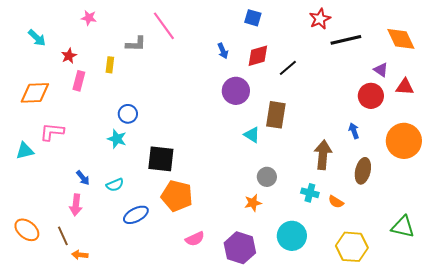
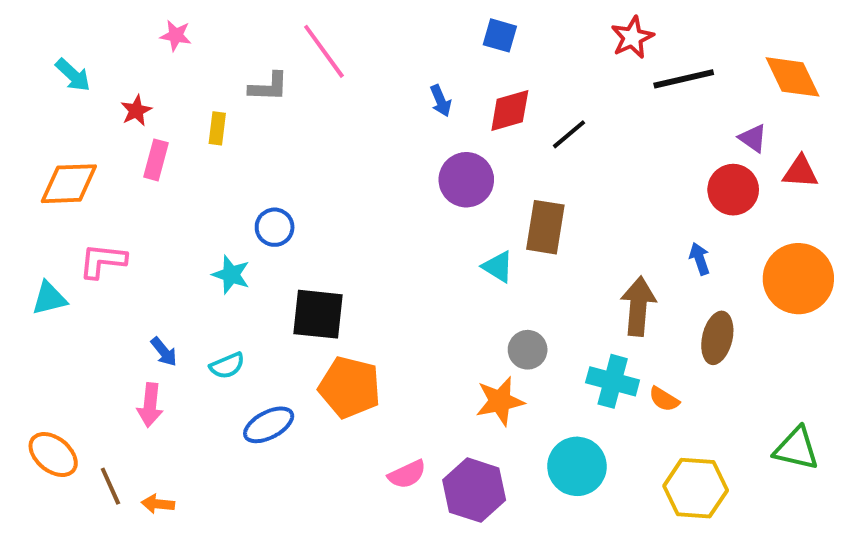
blue circle: (128, 114) -> (275, 227), moved
cyan cross: (310, 193) -> (613, 381), size x1.4
orange star: (253, 203) -> (500, 401), size x1.4
brown line: (63, 236) -> (110, 486), moved
pink semicircle: (195, 239) -> (407, 474), moved

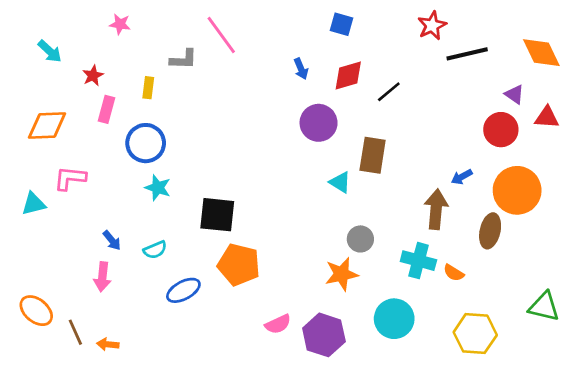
blue circle: (275, 227) -> (146, 143), moved, size x1.5
blue arrow: (700, 259) -> (462, 177), moved, turned -100
orange circle: (798, 279) -> (517, 190), moved

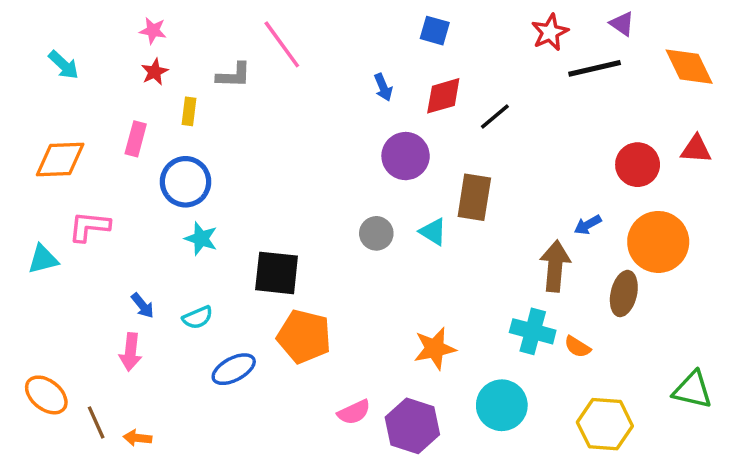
red star: (93, 76) -> (155, 72), moved
purple triangle: (514, 94) -> (622, 24), moved
gray circle: (360, 239) -> (376, 233), moved

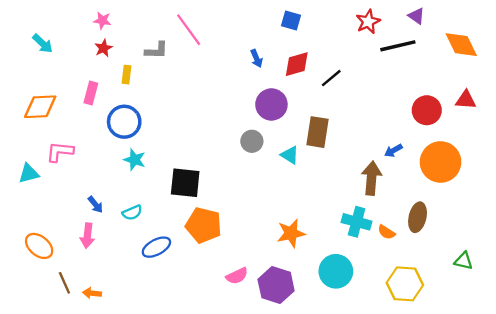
gray circle: (376, 233) -> (252, 141), moved
brown ellipse: (624, 294) -> (418, 217), moved
green triangle: (693, 390) -> (464, 261), size x0.7
orange ellipse: (46, 395) -> (39, 246), moved

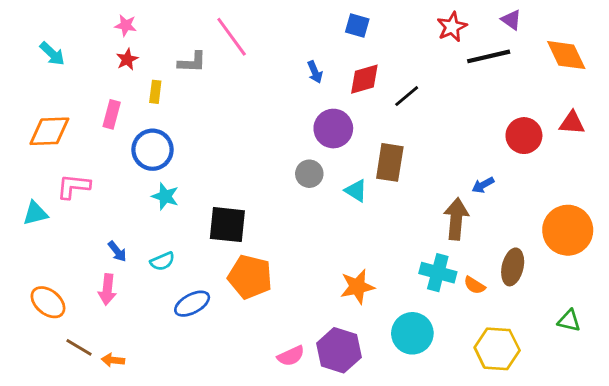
orange circle: (441, 162) -> (568, 230), moved
pink semicircle: (237, 276) -> (291, 356), moved
brown line: (64, 283) -> (79, 347), turned -35

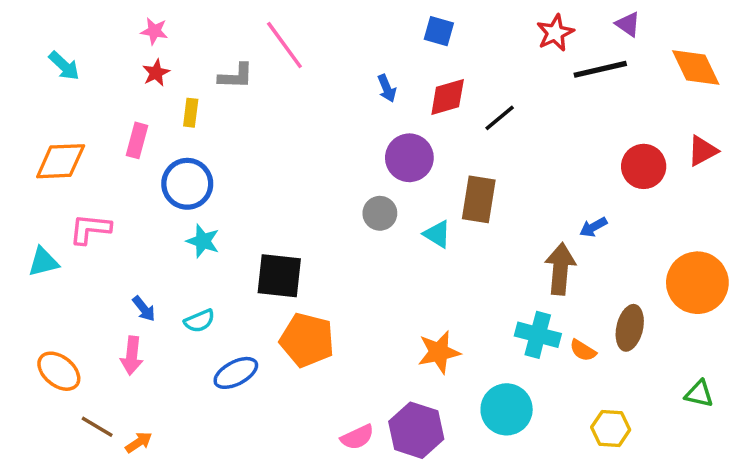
red triangle: (572, 123) -> (703, 151), turned -32
yellow hexagon: (497, 349) -> (611, 428), size x0.7
orange arrow: (113, 360) -> (139, 442), turned 140

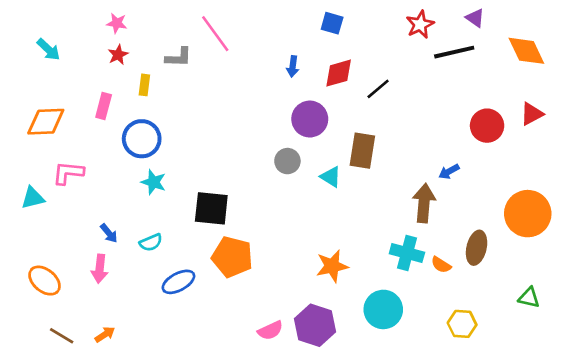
blue arrow: (387, 88) -> (293, 67), turned 30
brown line: (97, 427) -> (62, 336), moved

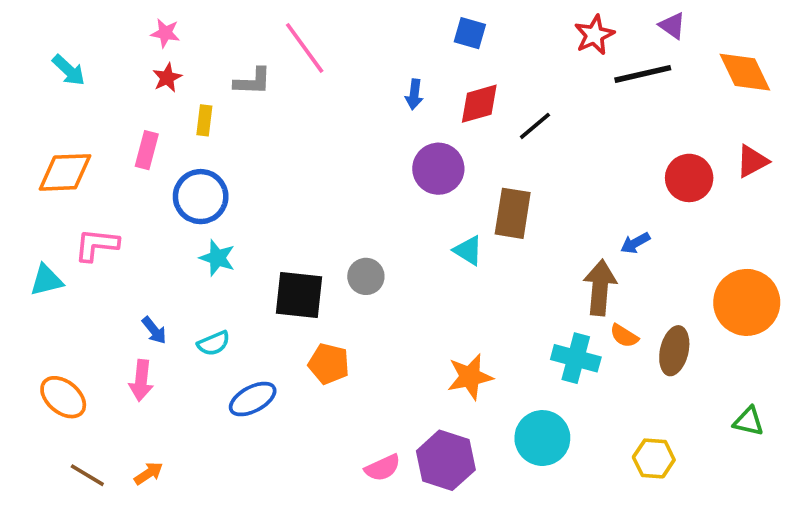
gray circle: (287, 161) -> (366, 276), moved
orange pentagon: (232, 257) -> (329, 364), size x0.7
orange semicircle: (441, 265) -> (624, 336), moved

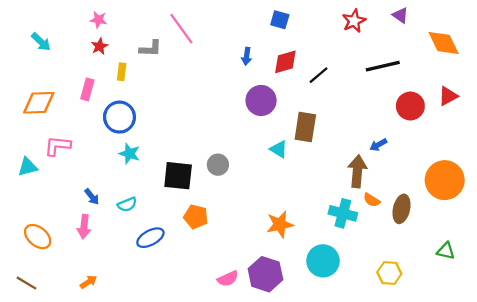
black line: (643, 74) -> (383, 66), moved
brown line: (87, 475) -> (27, 283), moved

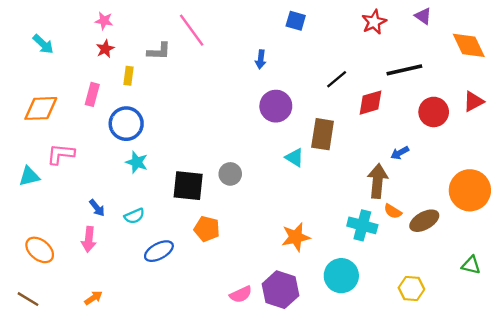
red diamond: (285, 62) -> (371, 103), moved
brown ellipse: (402, 209) -> (424, 221), turned 48

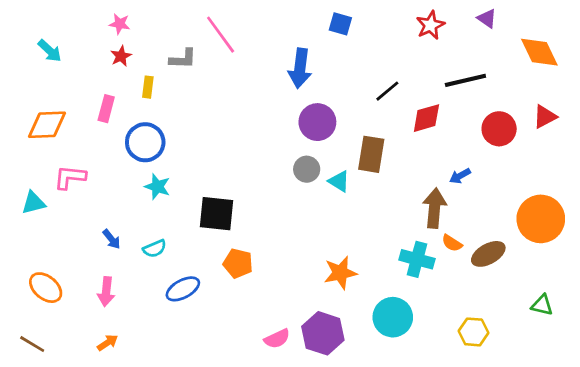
blue arrow: (261, 59) -> (300, 68), size x1.8
gray circle: (230, 174) -> (307, 169), moved
pink arrow: (89, 239) -> (106, 292), moved

